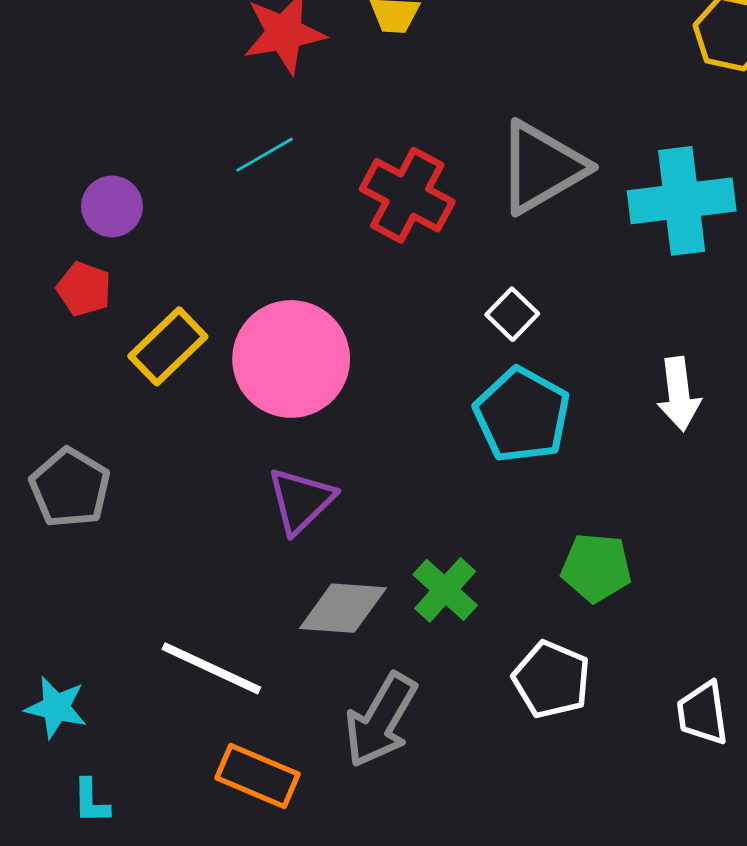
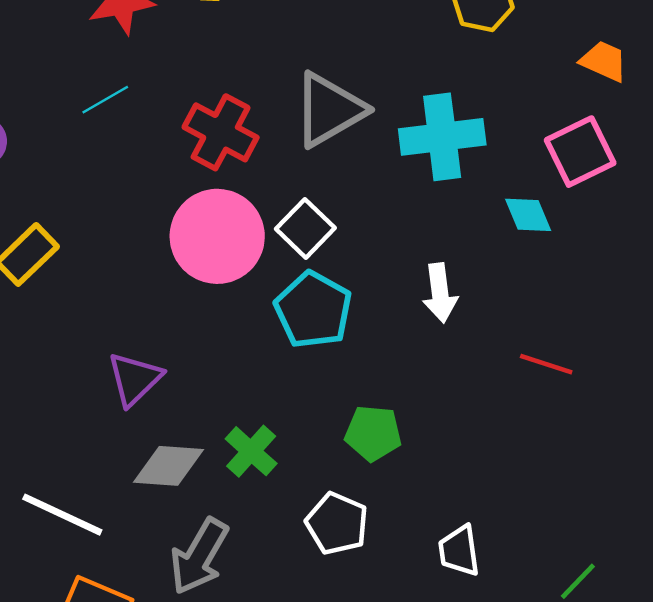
white square: (512, 314) -> (305, 228), size x1.4
pink circle: (291, 359) -> (217, 236), moved

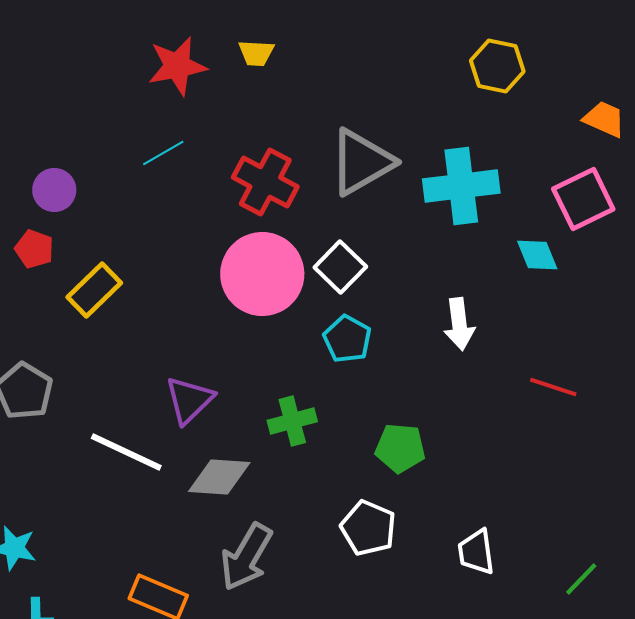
cyan pentagon: (313, 310) -> (347, 339), size x0.7
green cross: (251, 451) -> (292, 421), moved, turned 33
white line: (62, 515) -> (126, 452), moved

